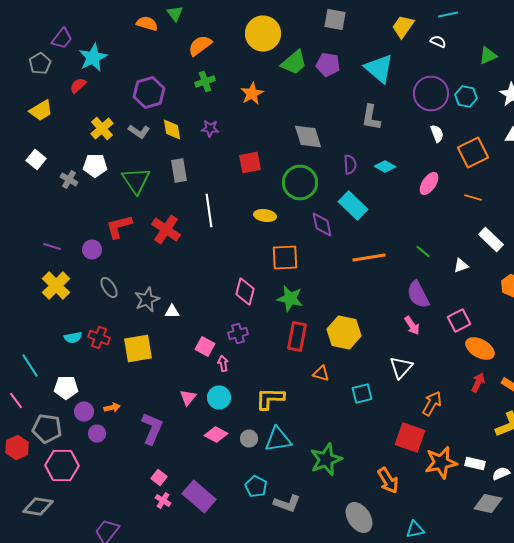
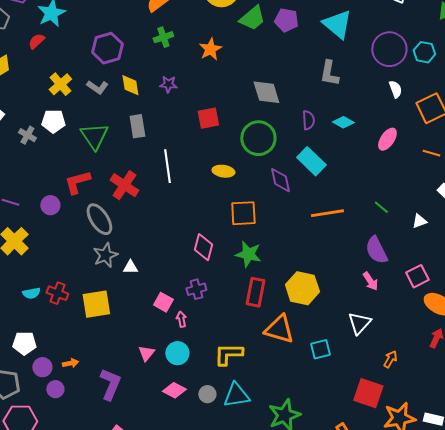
gray ellipse: (109, 288) -> (99, 219), moved, size x1.5
orange triangle: (321, 374) -> (279, 329), size x1.8
orange arrow: (432, 404) -> (390, 359), size x0.7

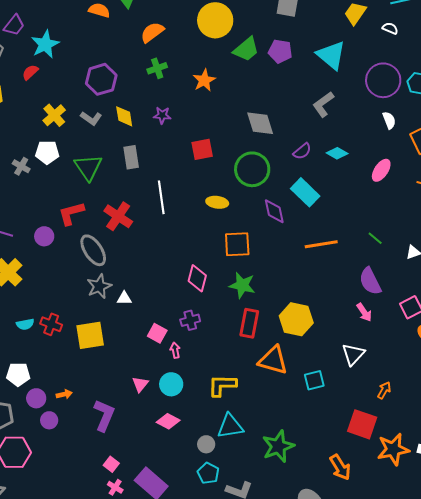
gray L-shape: (329, 73) -> (323, 104), turned 44
purple semicircle: (308, 120) -> (302, 151), turned 54
gray circle: (207, 394) -> (206, 444), moved

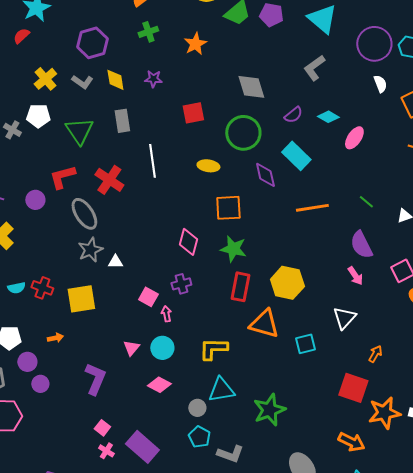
pink ellipse: (381, 170) -> (354, 138), moved
orange arrow: (64, 394) -> (55, 338), moved
orange arrow: (340, 467) -> (351, 442), moved, turned -32

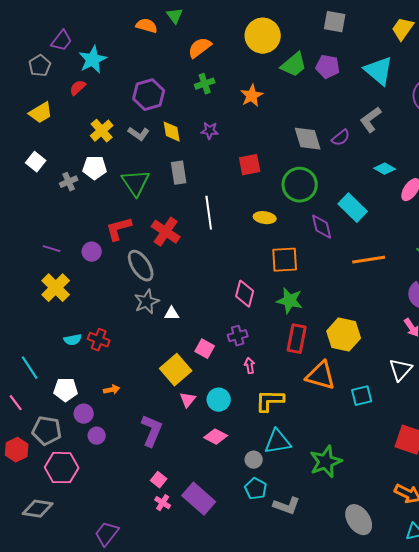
purple semicircle: (293, 115) -> (341, 138), moved
gray cross: (12, 130) -> (69, 182), turned 36
yellow square: (81, 299) -> (176, 370), moved, turned -32
pink arrow: (166, 314) -> (250, 366), moved

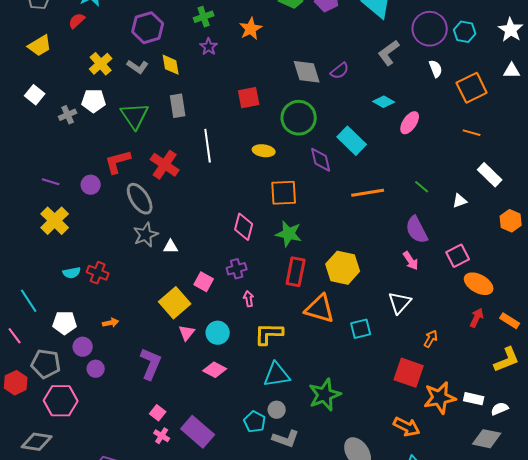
gray L-shape: (371, 120) -> (389, 53), moved
purple star: (210, 131) -> (209, 47), moved, turned 30
gray circle: (254, 460) -> (277, 410), moved

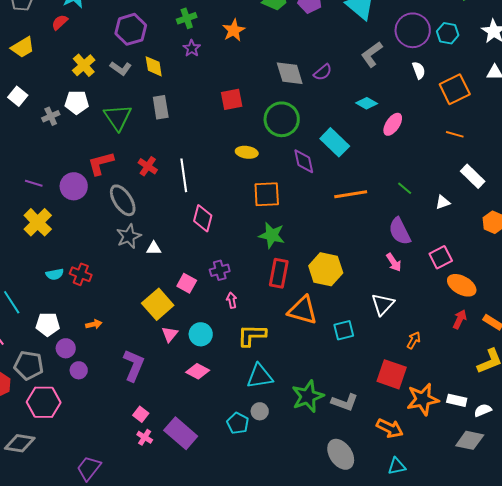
white line: (208, 146) -> (184, 175), moved
red cross: (165, 165) -> (148, 166), size x0.7
purple circle: (91, 185) -> (74, 186), size x1.4
pink diamond: (244, 227) -> (203, 218), moved
gray L-shape: (286, 439) -> (345, 402), moved

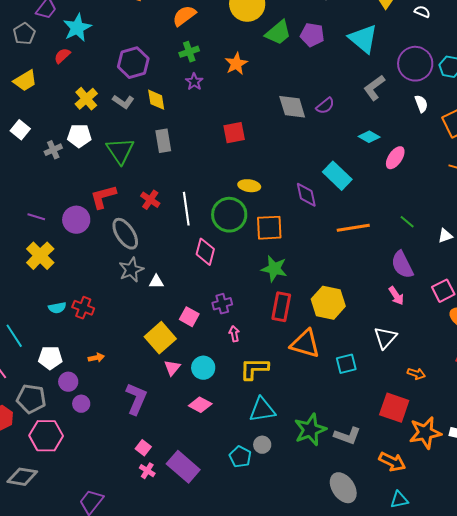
green circle: (282, 119) -> (229, 215), moved
orange arrow: (414, 340) -> (416, 374), turned 78

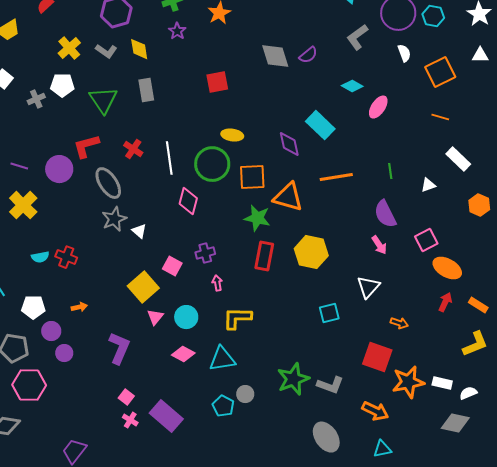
green line: (407, 222) -> (390, 171), turned 42
white triangle: (156, 282) -> (139, 231), turned 42
orange triangle: (305, 344) -> (288, 197), moved
cyan triangle: (262, 410) -> (222, 359), moved

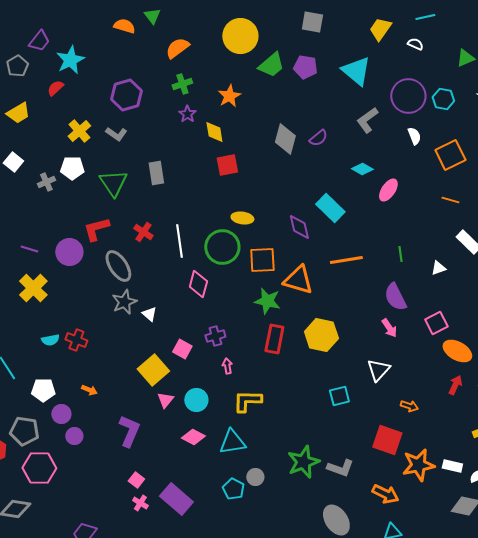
yellow diamond: (139, 49) -> (214, 132), moved
gray diamond: (275, 56) -> (285, 139), turned 32
orange arrow: (79, 307) -> (89, 390), turned 35

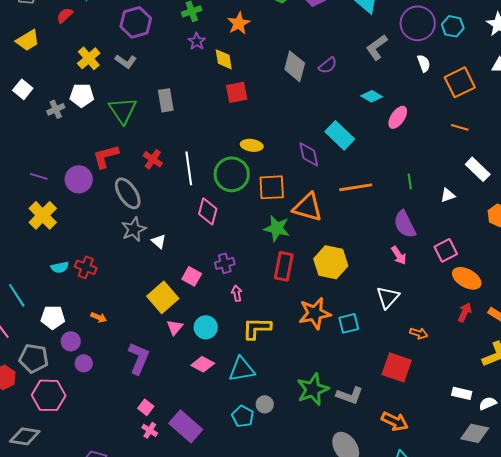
orange star: (418, 465) -> (315, 313), moved

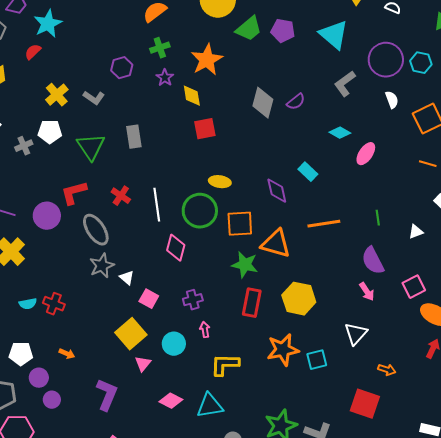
purple hexagon: (136, 22) -> (122, 68), moved, size x0.7
orange star: (239, 23) -> (207, 60), size x1.4
cyan rectangle: (340, 135) -> (308, 172), size x0.7
pink square: (192, 276) -> (149, 299), moved
cyan circle: (206, 327) -> (174, 344), moved

